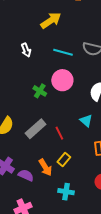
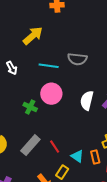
cyan triangle: (86, 121) -> (77, 156), moved

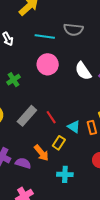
white semicircle: (87, 100) -> (83, 71), turned -48
green cross: (30, 107) -> (14, 80), moved, turned 32

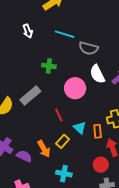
gray semicircle: (73, 30) -> (88, 48), moved
pink circle: (48, 64) -> (75, 88), moved
green cross: (14, 80) -> (49, 66), moved, turned 32
gray rectangle: (27, 116) -> (30, 96), moved

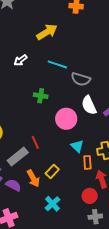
white arrow: (28, 31) -> (21, 60), turned 72
gray rectangle: (30, 96) -> (18, 156), moved
red line: (59, 115) -> (35, 142), moved
cyan triangle: (80, 128) -> (77, 146), moved
cyan cross: (64, 174) -> (53, 204), turned 35

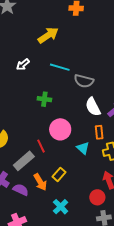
pink circle: (66, 119) -> (60, 129), moved
orange rectangle: (87, 162) -> (99, 132), moved

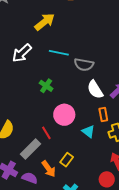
white arrow: (23, 65) -> (22, 53), size x1.5
green cross: (44, 99) -> (46, 86), turned 32

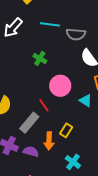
orange arrow: (49, 169) -> (49, 141), turned 42

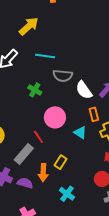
gray semicircle: (76, 34) -> (63, 76), moved

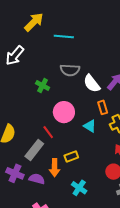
cyan line: (45, 56) -> (64, 37), moved
yellow rectangle: (60, 162) -> (71, 157), turned 40

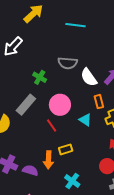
cyan line: (64, 37) -> (76, 25), moved
red line: (48, 132) -> (52, 126), moved
gray rectangle: (34, 150) -> (26, 105), moved

